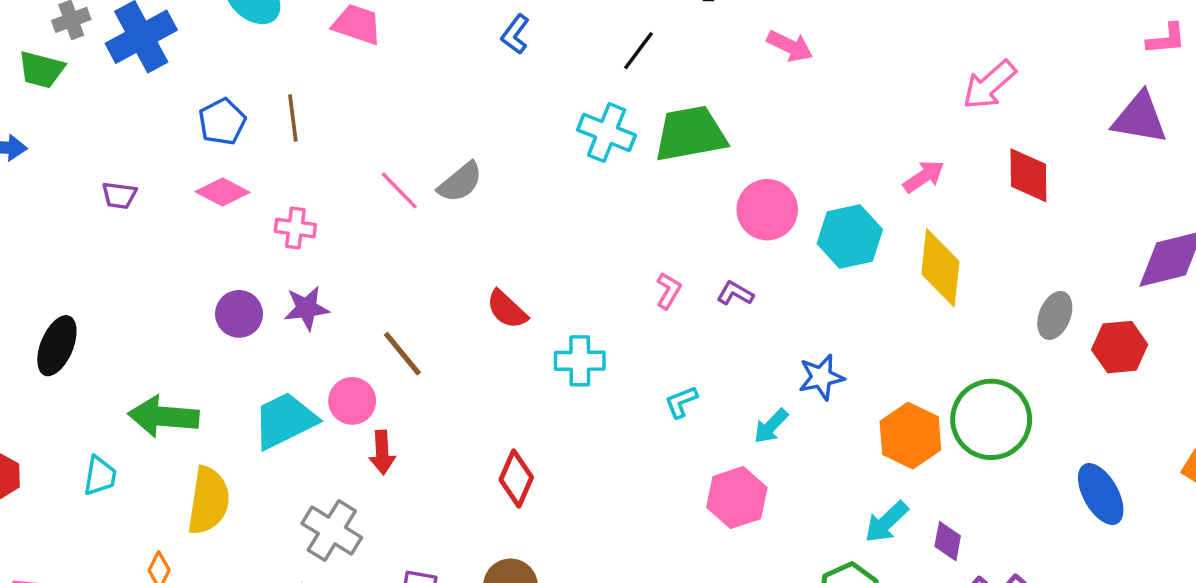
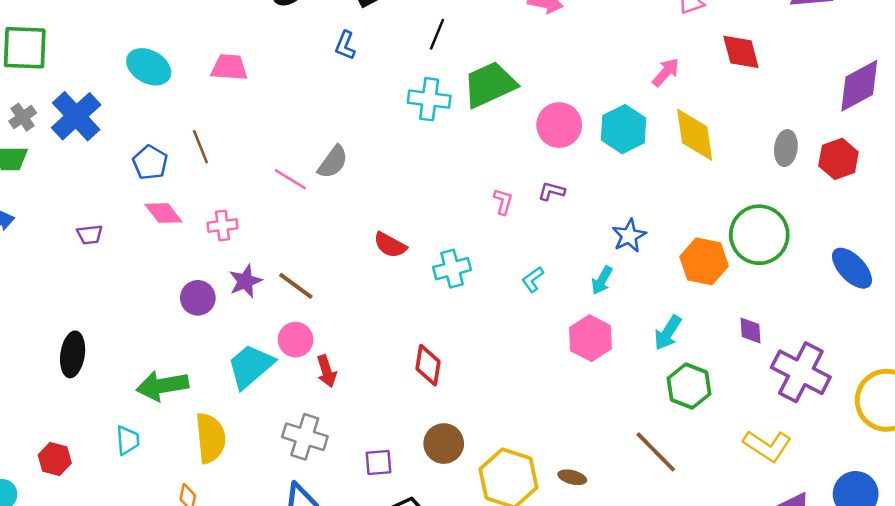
pink diamond: (222, 192) -> (163, 213), turned 39
brown line: (402, 354) -> (296, 286), moved
cyan arrow: (887, 522) -> (668, 333), moved

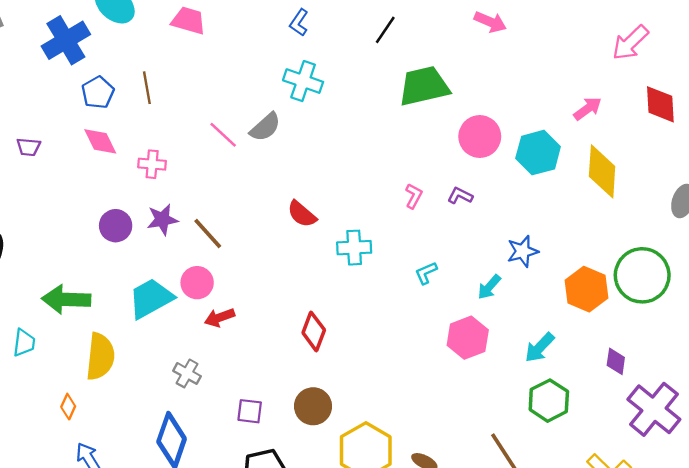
cyan cross: (429, 99) -> (303, 81), moved
blue cross: (76, 116) -> (66, 40), moved
red arrow: (327, 371) -> (220, 318), turned 76
gray cross: (305, 437) -> (187, 373), size x0.7

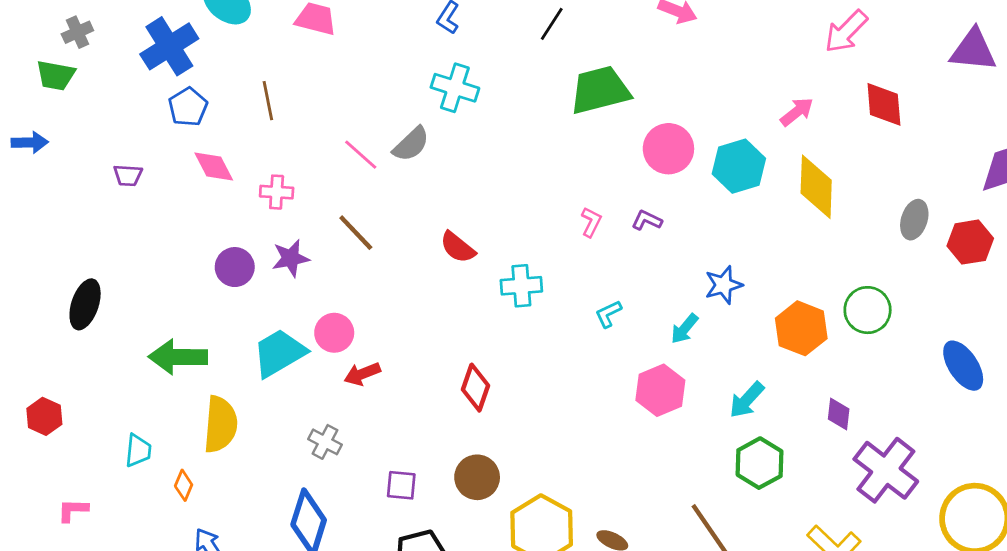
blue pentagon: (98, 92) -> (188, 107), moved
brown line: (208, 233) -> (356, 233), moved
green circle: (642, 275) -> (868, 310), size x0.7
cyan trapezoid: (24, 343) -> (138, 451), moved

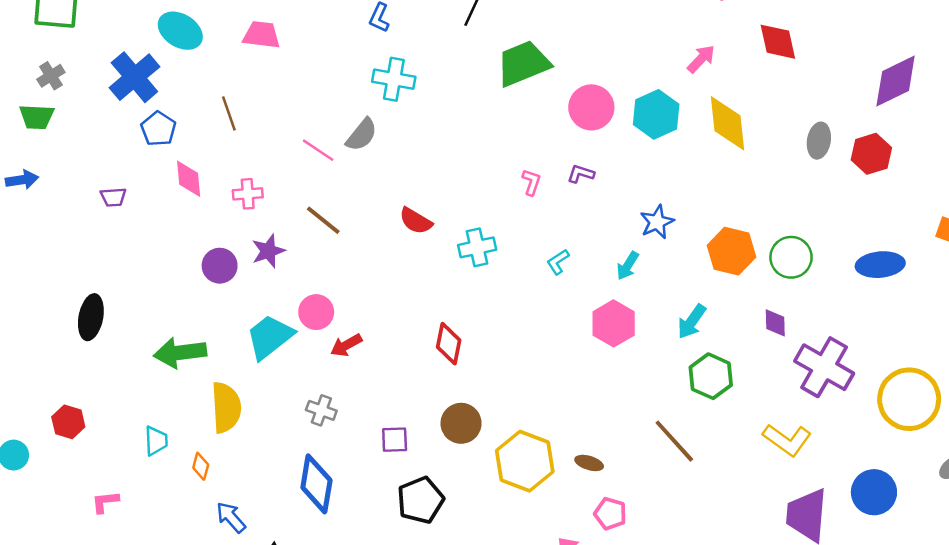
pink diamond: (214, 166) -> (189, 179), turned 30
green circle: (868, 310) -> (791, 257), moved
blue ellipse: (963, 366) -> (880, 265), turned -54

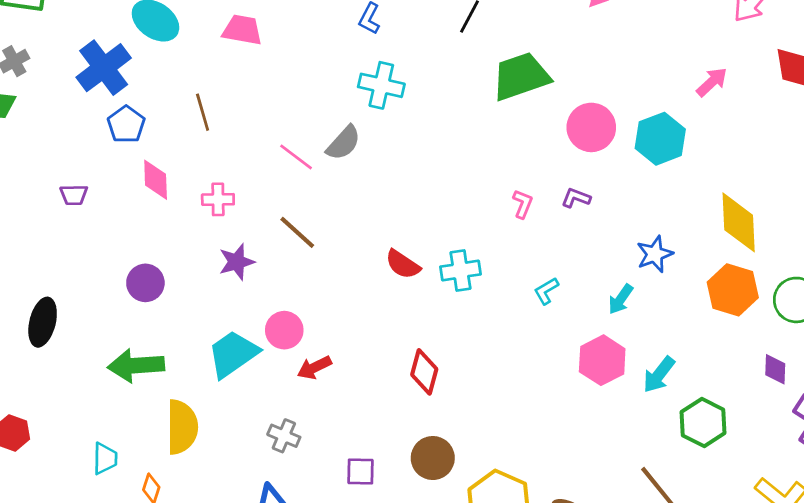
yellow diamond: (727, 123) -> (739, 222), moved
red semicircle: (416, 221) -> (403, 264), moved
purple circle: (220, 266) -> (145, 283), moved
cyan arrow: (692, 321) -> (659, 375), moved

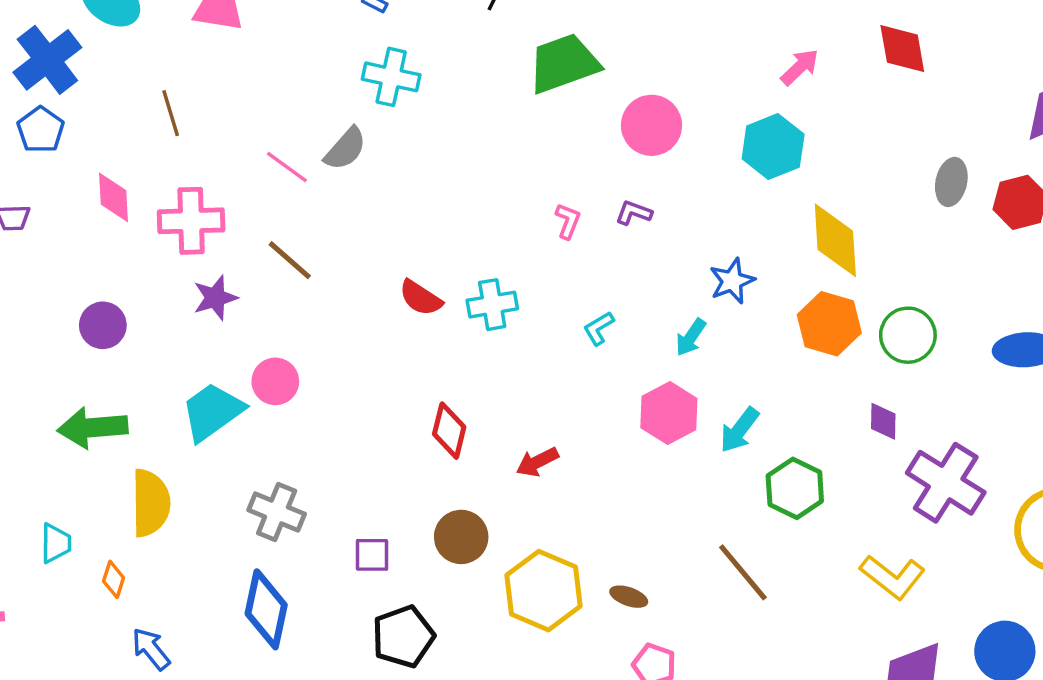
blue pentagon: (126, 124) -> (41, 130), moved
cyan hexagon: (660, 139) -> (773, 147), moved
pink cross: (218, 199) -> (191, 221), size x1.6
red arrow: (314, 368) -> (537, 462), moved
gray cross: (284, 436) -> (277, 512), size x1.4

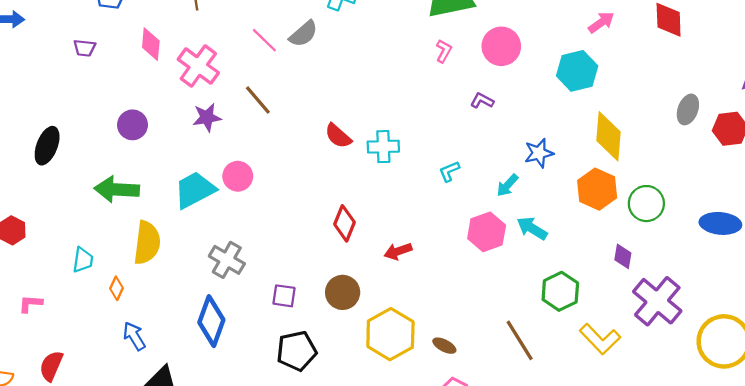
pink cross: (191, 221) -> (198, 66), turned 30
pink L-shape: (568, 221) -> (444, 51), moved
cyan arrow: (739, 430) -> (532, 228), moved, turned 76
yellow L-shape: (893, 577) -> (600, 339), moved

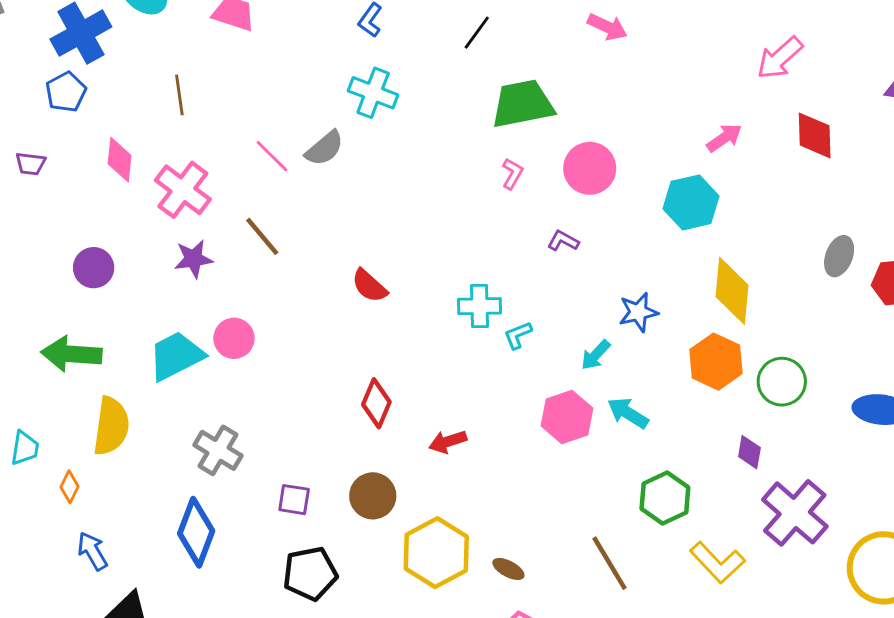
cyan cross: (383, 147) -> (479, 306), moved

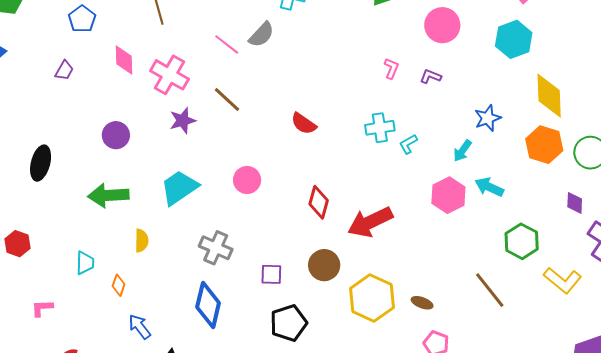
purple trapezoid: (31, 164) -> (64, 70), turned -60
pink L-shape: (512, 174) -> (391, 68), moved
pink circle: (234, 338) -> (247, 180), moved
yellow semicircle: (111, 426) -> (141, 241), size x0.6
red arrow: (448, 442) -> (370, 222), size x1.8

